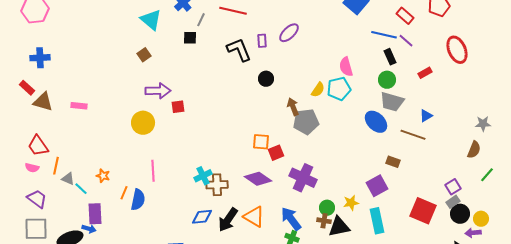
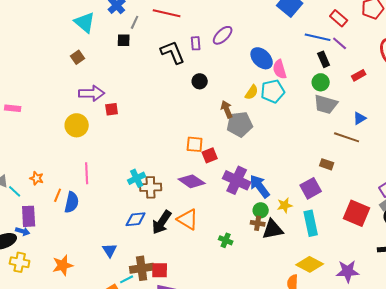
blue ellipse: (376, 122) -> (262, 58), moved
blue arrow: (291, 219) -> (260, 186), moved

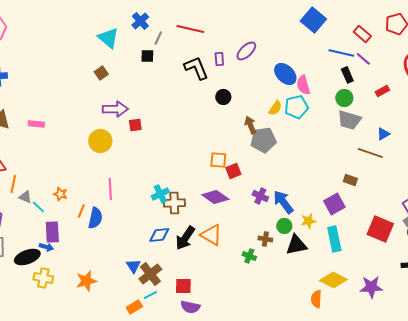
purple cross: (237, 180) -> (260, 196), size x0.6
brown cross: (258, 223) -> (265, 239), moved
brown cross: (142, 268) -> (150, 274), moved, turned -30

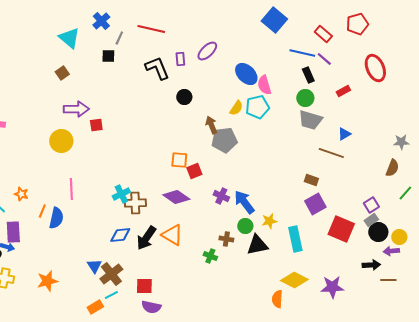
purple square: (334, 204) -> (315, 204), moved

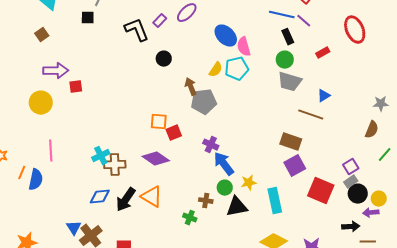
purple rectangle: (180, 59) -> (160, 21), turned 48
brown rectangle: (311, 180) -> (291, 142), size x1.5
purple cross: (221, 196) -> (211, 145), moved

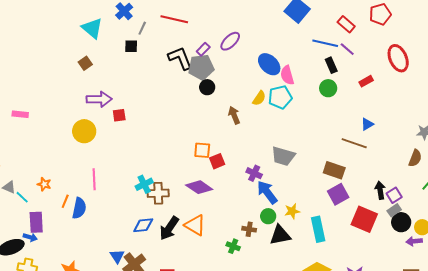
gray trapezoid: (290, 82) -> (283, 156), moved
gray pentagon: (204, 102) -> (201, 67), moved
black arrow: (351, 227) -> (380, 190), moved, turned -96

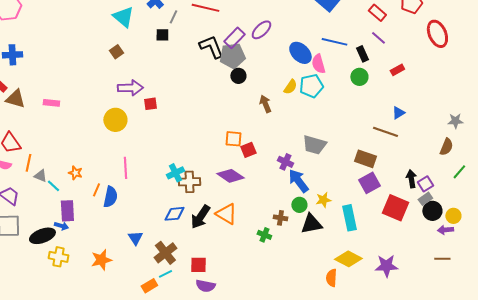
blue line: (325, 43) -> (334, 42), moved
purple rectangle: (203, 49) -> (234, 38), size x1.5
red ellipse: (398, 58) -> (437, 34), moved
blue triangle: (117, 256) -> (135, 238), moved

